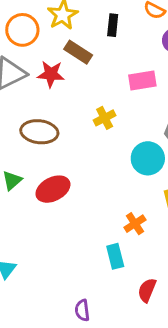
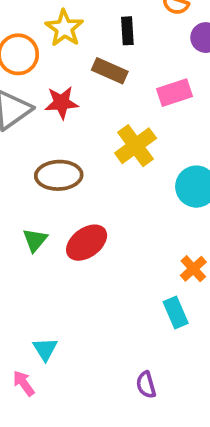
brown rectangle: (78, 52) -> (110, 71), moved
yellow cross: (105, 118) -> (136, 146), size x1.5

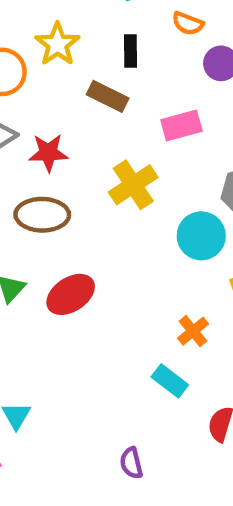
red star: (62, 103) -> (48, 153), moved
cyan rectangle: (176, 312) -> (170, 381), turned -32

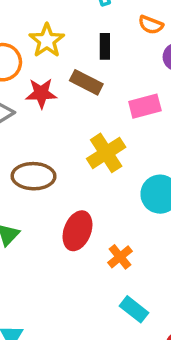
red star: (48, 153) -> (41, 93), moved
red ellipse: (71, 294) -> (77, 231), moved, turned -36
orange cross: (193, 331) -> (120, 257), moved

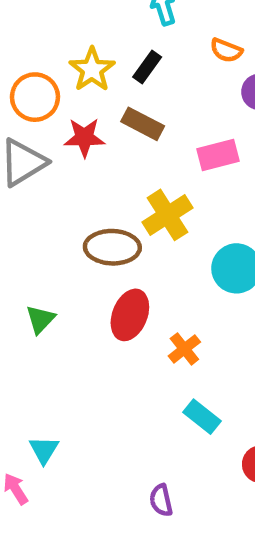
black rectangle: (105, 46) -> (147, 67), moved, turned 35
brown ellipse: (33, 176) -> (112, 247), moved

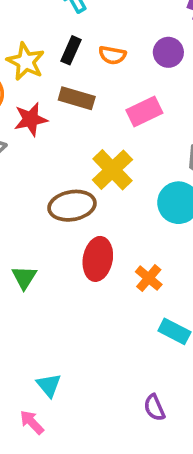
orange semicircle: (226, 50) -> (112, 55), moved

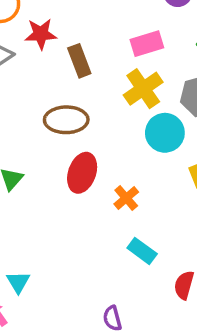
brown rectangle: (77, 98) -> (79, 61), moved, turned 44
yellow cross: (112, 170) -> (143, 89), moved

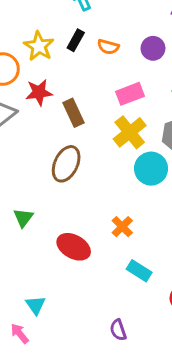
brown ellipse: (66, 120) -> (66, 164), turned -60
red ellipse: (82, 173) -> (74, 247), moved, turned -76

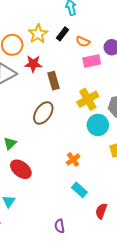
pink rectangle: (130, 94) -> (92, 61), moved
red ellipse: (74, 247) -> (21, 169), moved

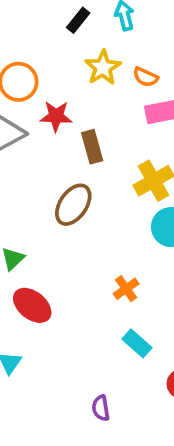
yellow star: (38, 34) -> (103, 68), moved
black rectangle: (62, 34) -> (78, 20), moved

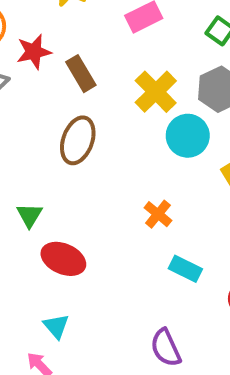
purple semicircle: (101, 408) -> (166, 348), size x1.4

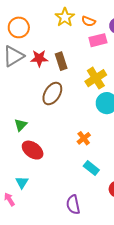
red star: (34, 52) -> (39, 58), moved

